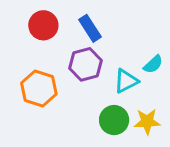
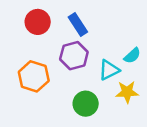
green circle: (114, 120) -> (86, 104), moved
yellow star: (147, 122) -> (127, 92), moved

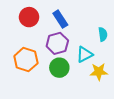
cyan semicircle: (132, 56) -> (103, 34), moved, turned -56
green circle: (86, 104) -> (59, 68), moved

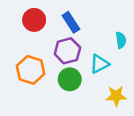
yellow star: (99, 72) -> (116, 96), moved

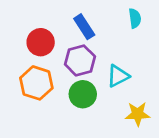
red circle: (34, 20) -> (41, 42), moved
cyan semicircle: (121, 40) -> (135, 18), moved

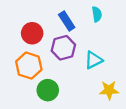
cyan semicircle: (135, 18) -> (97, 14), moved
green circle: (83, 94) -> (48, 90), moved

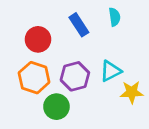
purple hexagon: (63, 48) -> (75, 76), moved
yellow star: (109, 90) -> (132, 92), moved

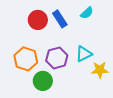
cyan semicircle: (114, 17) -> (87, 13), turned 56
red circle: (38, 39) -> (38, 20), moved

